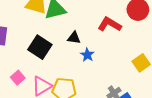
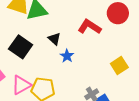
black triangle: (74, 38) -> (54, 39), turned 32

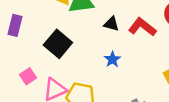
black triangle: (54, 39) -> (111, 24), moved, turned -32

